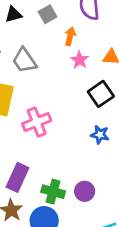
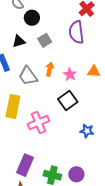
orange arrow: (70, 36) -> (50, 69), moved
black square: (101, 94) -> (68, 101), moved

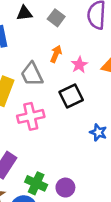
gray square: (45, 40) -> (56, 18), turned -32
gray trapezoid: (28, 76) -> (32, 74), moved
blue star: (87, 131) -> (98, 132), moved

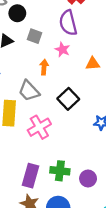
pink star: (79, 65) -> (62, 50), moved
green cross: (36, 183) -> (60, 171), moved

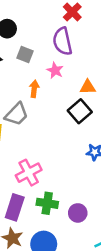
gray trapezoid: (29, 91) -> (17, 114), turned -95
black square: (68, 99) -> (80, 111), moved
pink cross: (39, 127) -> (29, 173), moved

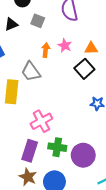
pink star: (55, 70) -> (65, 45), moved
gray trapezoid: (17, 114) -> (31, 72), turned 100
purple circle: (78, 213) -> (83, 155), size x1.5

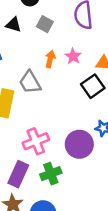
black triangle: (11, 24) -> (13, 25), turned 32
green cross: (57, 147) -> (51, 174), turned -36
purple circle: (83, 155) -> (79, 144), moved

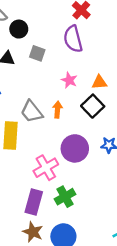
orange arrow: (50, 59) -> (58, 110), moved
purple circle: (79, 144) -> (75, 148), moved

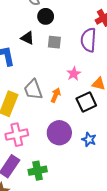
gray square: (37, 53) -> (54, 42), turned -32
pink cross: (46, 168) -> (17, 135), moved

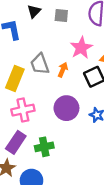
black triangle: (27, 38) -> (34, 11), turned 48
pink star: (74, 74) -> (81, 48), size x1.5

